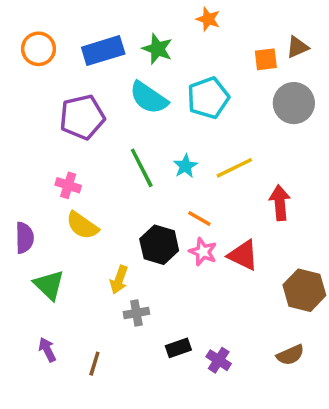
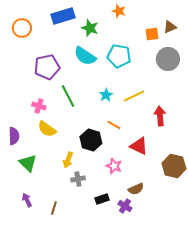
blue rectangle: (103, 51) -> (63, 16), moved
cyan pentagon: (208, 98) -> (119, 56), turned 30
green line: (142, 168) -> (68, 96), moved
pink star: (203, 252) -> (114, 166), moved
brown semicircle: (290, 355) -> (136, 189), moved

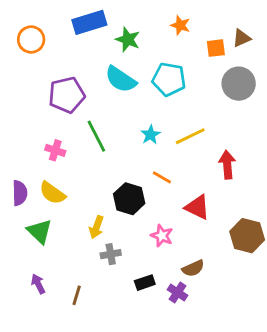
orange star: (119, 11) -> (180, 25), moved
yellow semicircle: (47, 129) -> (52, 193), moved

